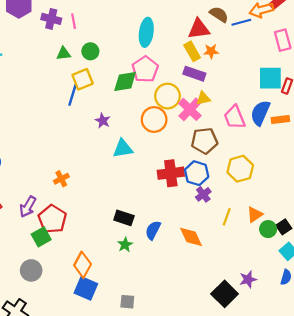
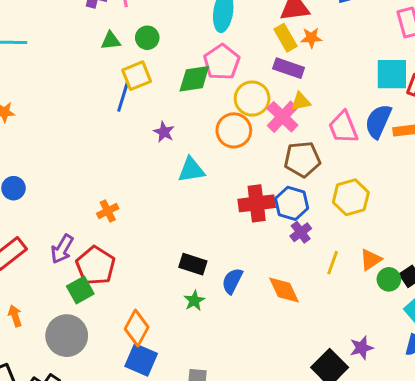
gray circle: (31, 270) -> (67, 336), size x1.4

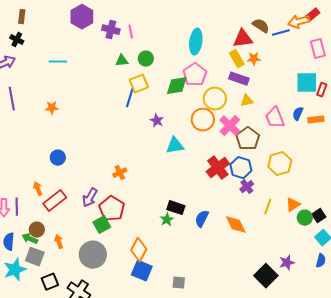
pink cross: (282, 117) -> (230, 126), moved
blue semicircle: (378, 121) -> (298, 114), size x0.6
brown pentagon: (302, 159) -> (248, 139), turned -30
red cross: (257, 203) -> (218, 168), turned -30
green star: (194, 301) -> (167, 220), moved

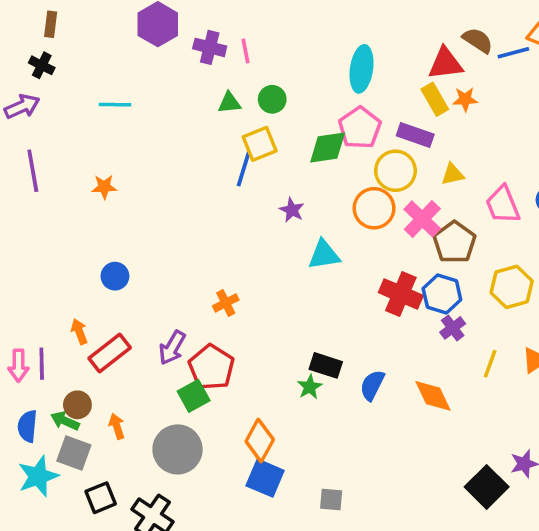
purple rectangle: (239, 79) -> (415, 135), moved
red cross: (218, 168) -> (401, 294), turned -30

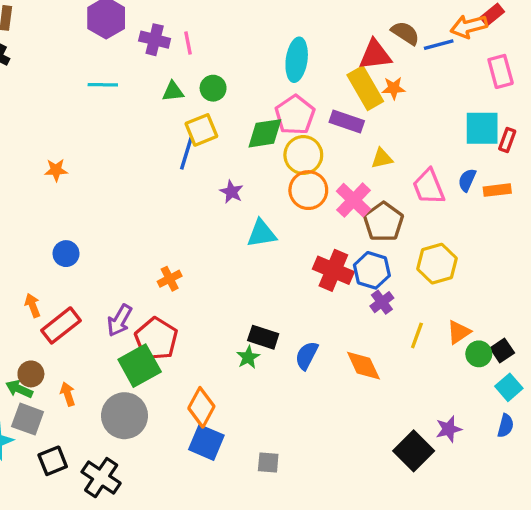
yellow rectangle: (435, 99) -> (365, 88), size x1.4
cyan line: (115, 105) -> (103, 85), moved
yellow circle: (395, 171) -> (303, 155), moved
green square: (194, 396) -> (140, 366), size x1.4

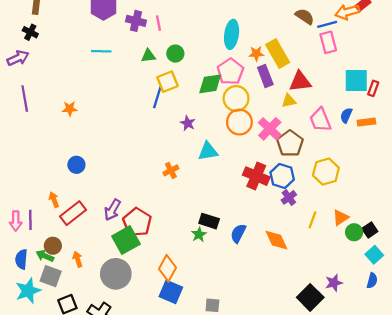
red triangle: (375, 55) -> (300, 82), moved
pink rectangle: (501, 71) -> (328, 42), moved
orange star: (394, 88) -> (256, 54), moved
purple rectangle: (347, 122) -> (265, 76), turned 50
orange cross: (170, 279) -> (171, 170), moved

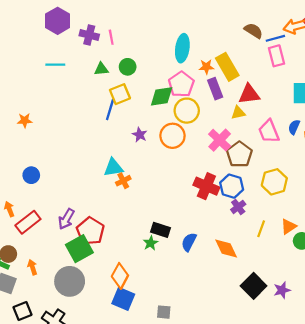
orange circle: (239, 122) -> (172, 136), moved
cyan triangle: (208, 151) -> (113, 168), moved
black square: (310, 297) -> (254, 286), moved

